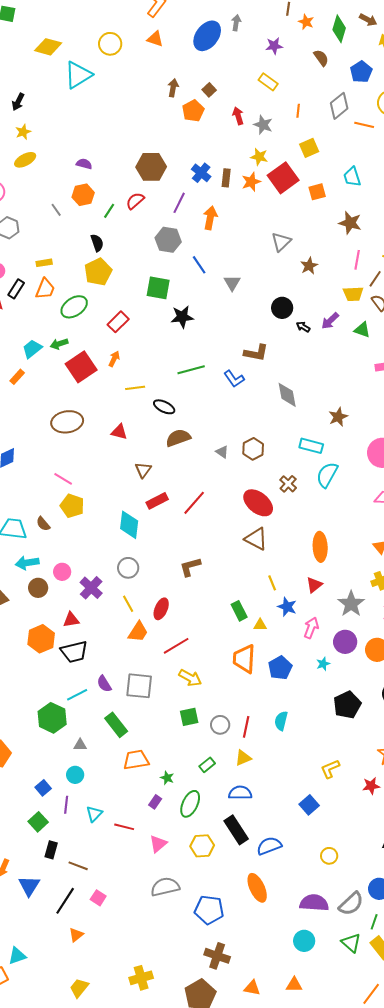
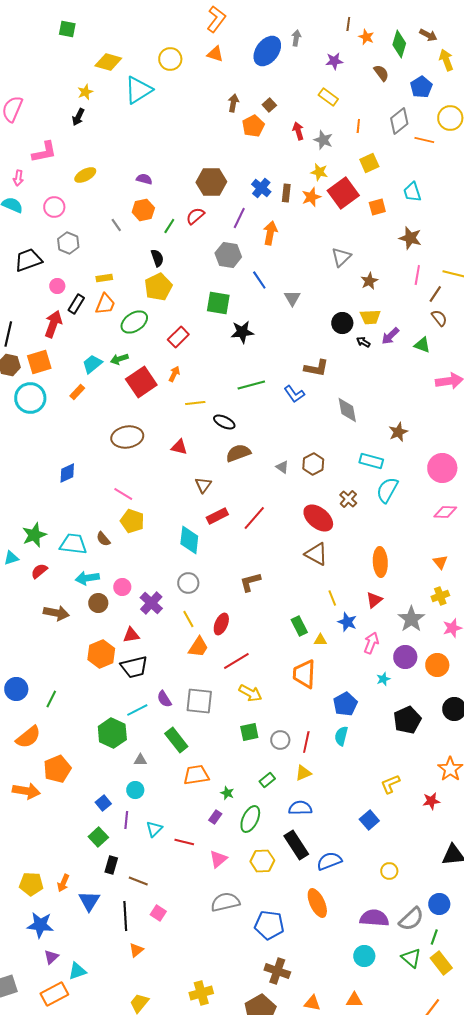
yellow star: (23, 132) -> (85, 92), moved
yellow trapezoid: (353, 294) -> (370, 317), moved
blue pentagon: (280, 668) -> (345, 704), moved
black line: (65, 901) -> (125, 916), turned -36

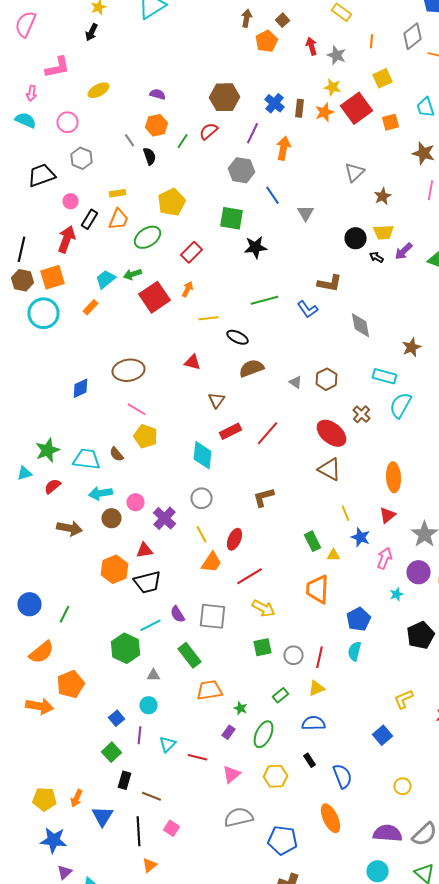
black semicircle: (157, 258) -> (150, 156), moved
brown ellipse: (127, 437) -> (128, 370), moved
black rectangle: (296, 845) -> (310, 760), size x0.5
blue semicircle: (329, 861) -> (342, 776), turned 90

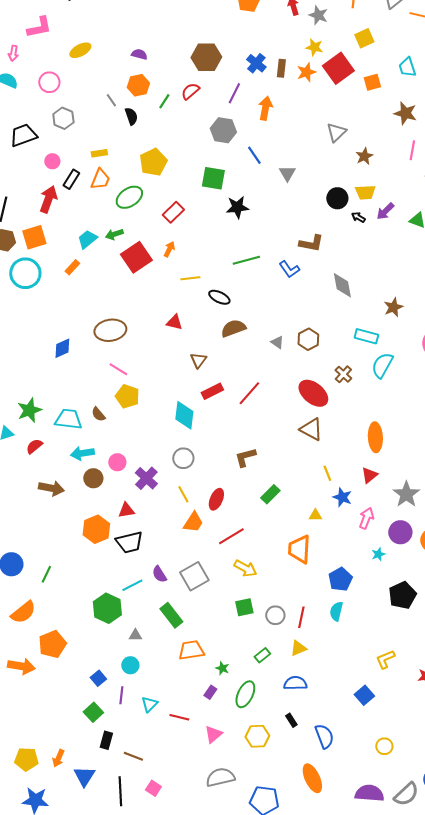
green rectangle: (312, 541) -> (270, 494), moved, turned 72
gray square: (212, 616) -> (194, 576), turned -36

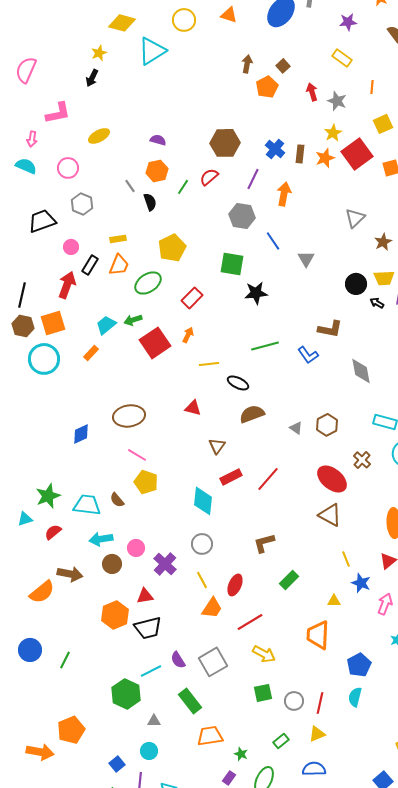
yellow star: (314, 47) -> (333, 133), turned 30
orange semicircle: (23, 612) -> (42, 592), moved

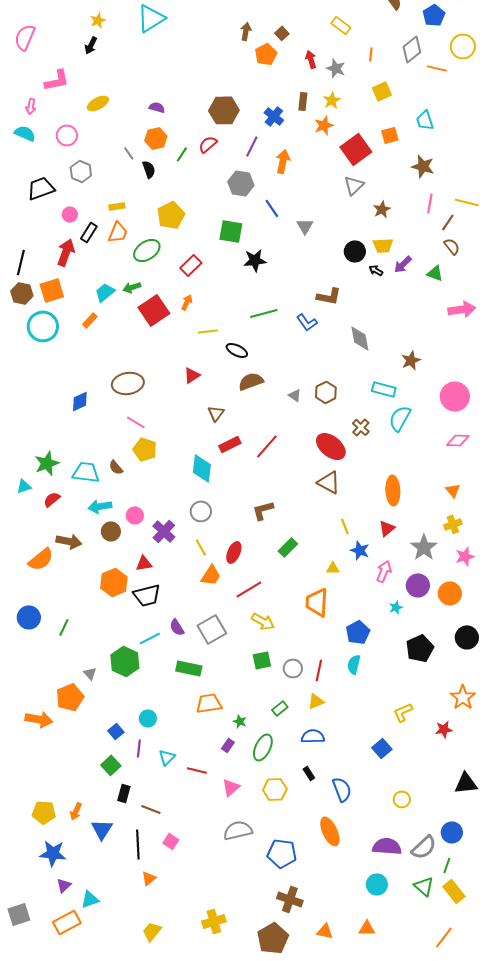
brown rectangle: (300, 154) -> (303, 101), moved
red square: (357, 154) -> (356, 149), moved
red triangle: (193, 408) -> (192, 375), turned -48
green rectangle: (190, 701) -> (189, 668), turned -40
gray triangle: (154, 721) -> (90, 673), moved, turned 48

